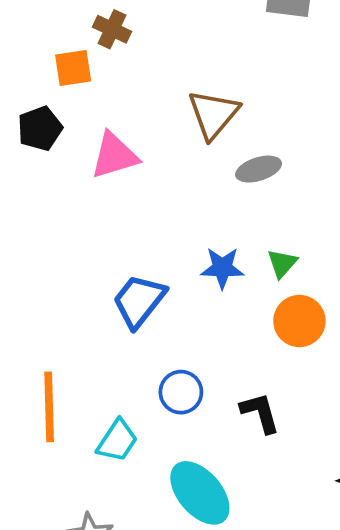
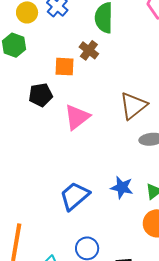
pink triangle: (114, 156) -> (77, 117), turned -32

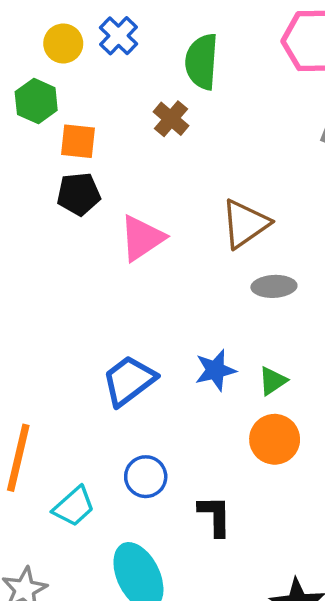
orange square: (64, 67) -> (78, 141), moved
blue star: (122, 187) -> (215, 370), turned -30

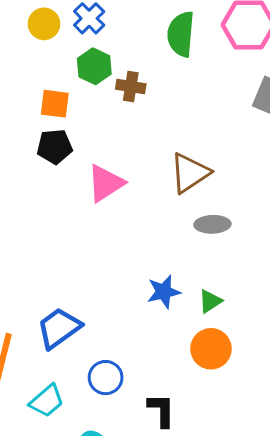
green semicircle: (202, 62) -> (181, 34), moved
green hexagon: (36, 101) -> (94, 66), moved
brown cross: (171, 119) -> (131, 87), turned -32
blue trapezoid: (129, 381) -> (59, 328), moved

